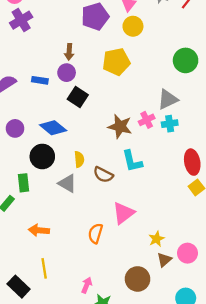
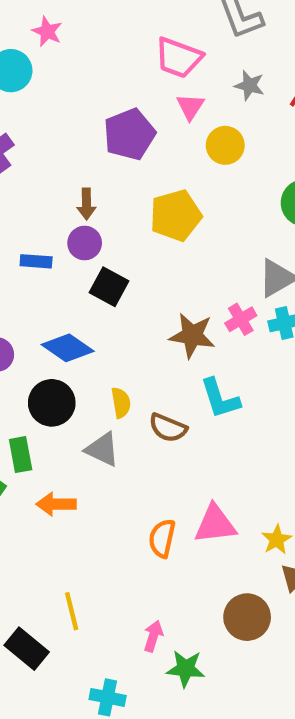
yellow circle: (133, 26) -> (225, 145), moved
pink triangle: (123, 213) -> (215, 524), moved, turned 35
orange arrow: (39, 230) -> (56, 504), moved

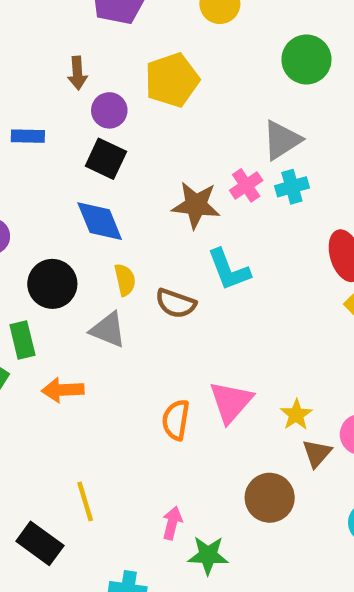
purple circle: (85, 243) -> (109, 110), moved
blue diamond: (68, 348) -> (100, 221), moved, turned 36
pink triangle: (215, 524) -> (231, 402), turned -39

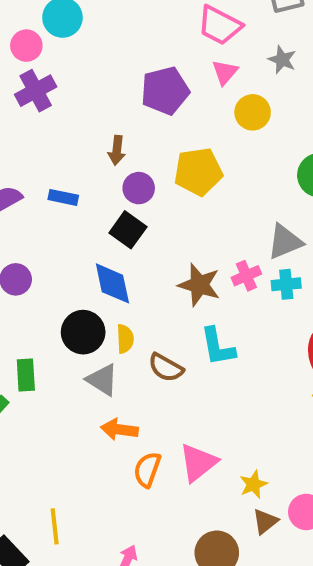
black circle: (52, 284) -> (83, 332), moved
orange arrow: (63, 390) -> (119, 429), moved

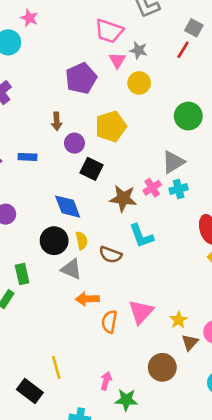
gray star: (282, 60) -> (139, 50), moved
black square: (128, 230) -> (91, 169), moved

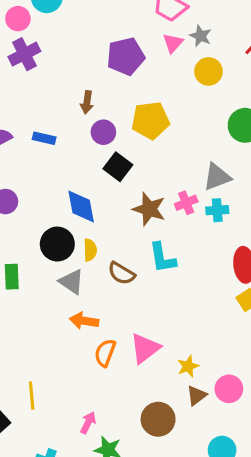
yellow circle: (139, 83) -> (209, 71), moved

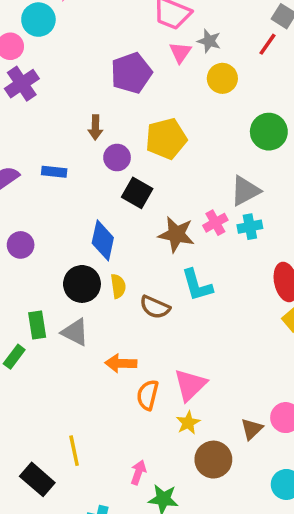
blue diamond: (81, 206) -> (103, 240), turned 30
gray triangle: (72, 282) -> (75, 332), moved
yellow star: (188, 366) -> (188, 423), moved

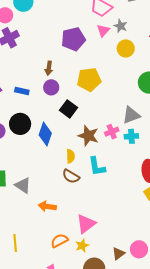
purple circle: (117, 158) -> (51, 87), moved
black circle: (82, 284) -> (20, 124), moved
yellow semicircle: (118, 286) -> (71, 156), moved
orange semicircle: (148, 395) -> (59, 241), moved, turned 42
yellow line: (74, 451) -> (15, 243), moved

